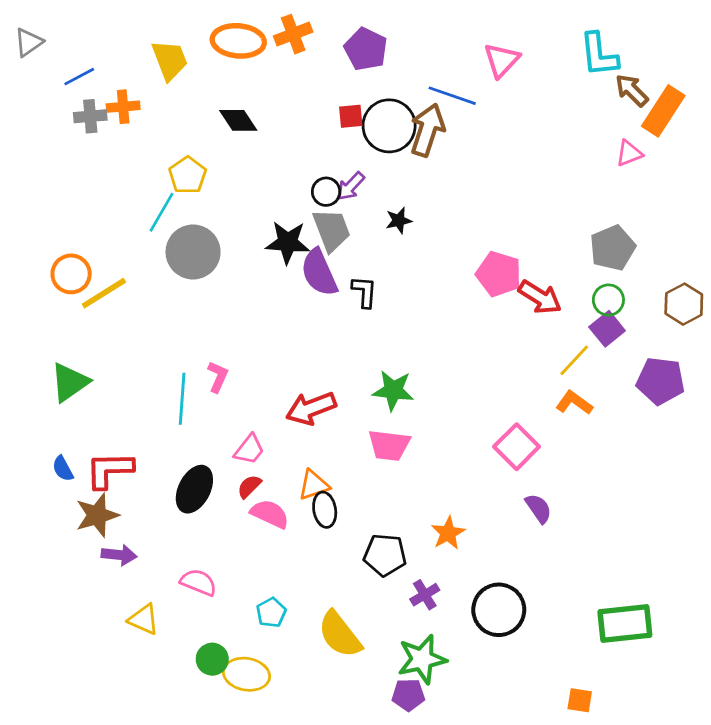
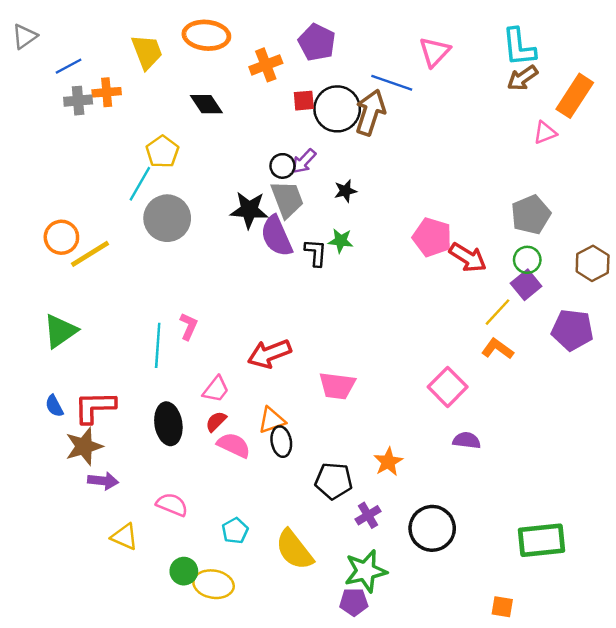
orange cross: (293, 34) -> (266, 65), moved
brown arrow: (632, 90) -> (522, 78), moved, turned -80
green star: (393, 390) -> (341, 241), moved, size x0.7
black ellipse: (194, 489) -> (168, 424), turned -36
purple semicircle: (539, 508) -> (467, 440), turned -48

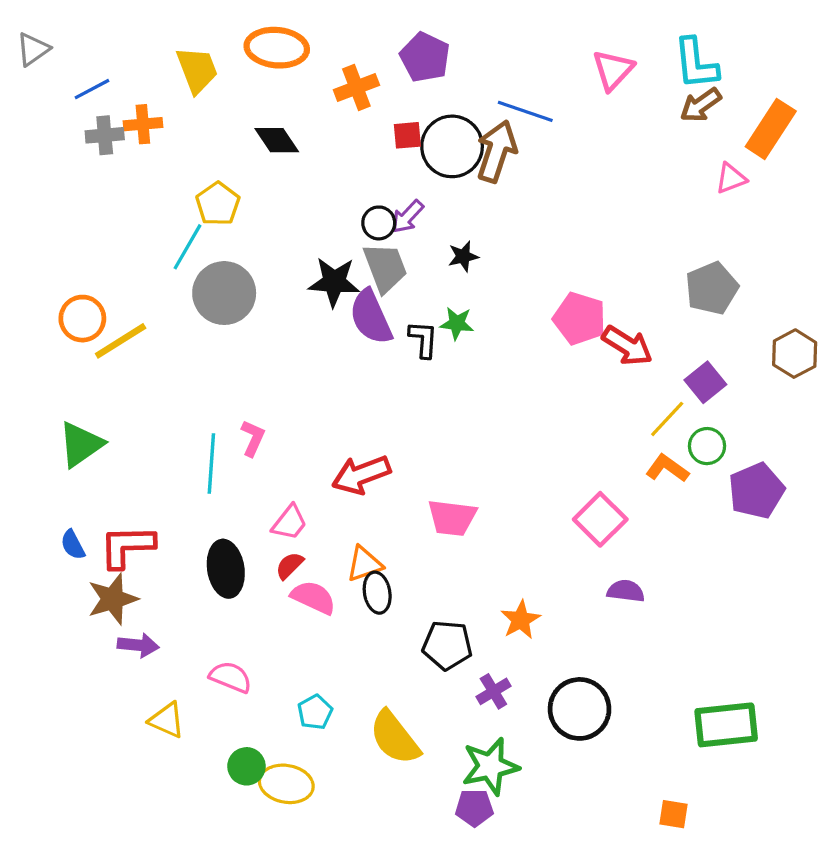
pink triangle: (435, 52) -> (613, 70), moved
green circle: (527, 260) -> (707, 446), moved
purple pentagon: (572, 330) -> (756, 491), moved, turned -30

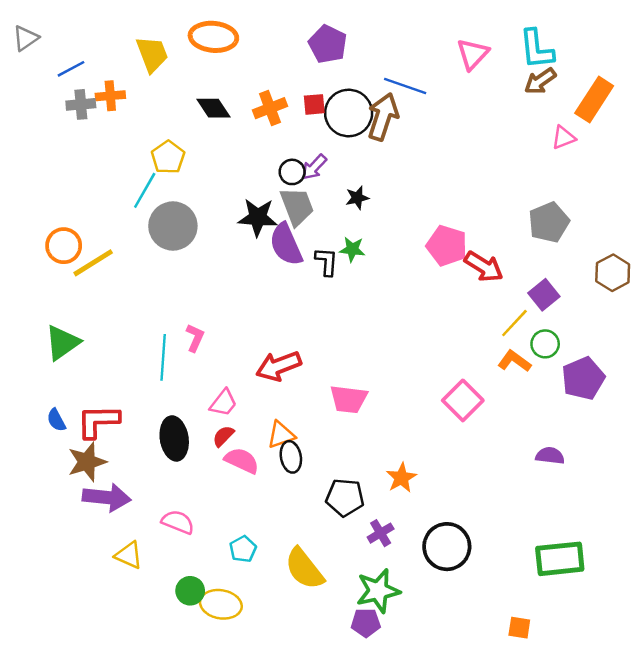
orange cross: (356, 87) -> (270, 108), moved
purple semicircle: (626, 591) -> (550, 456), moved
purple arrow: (138, 645) -> (107, 497), size x1.5

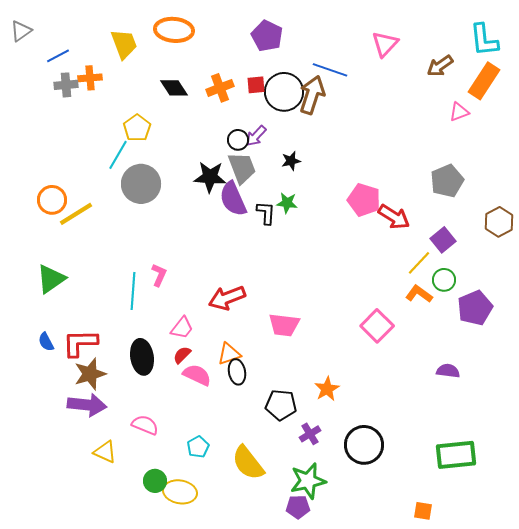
cyan L-shape: (537, 49) -> (484, 40), moved
brown star: (87, 462) -> (90, 374), moved

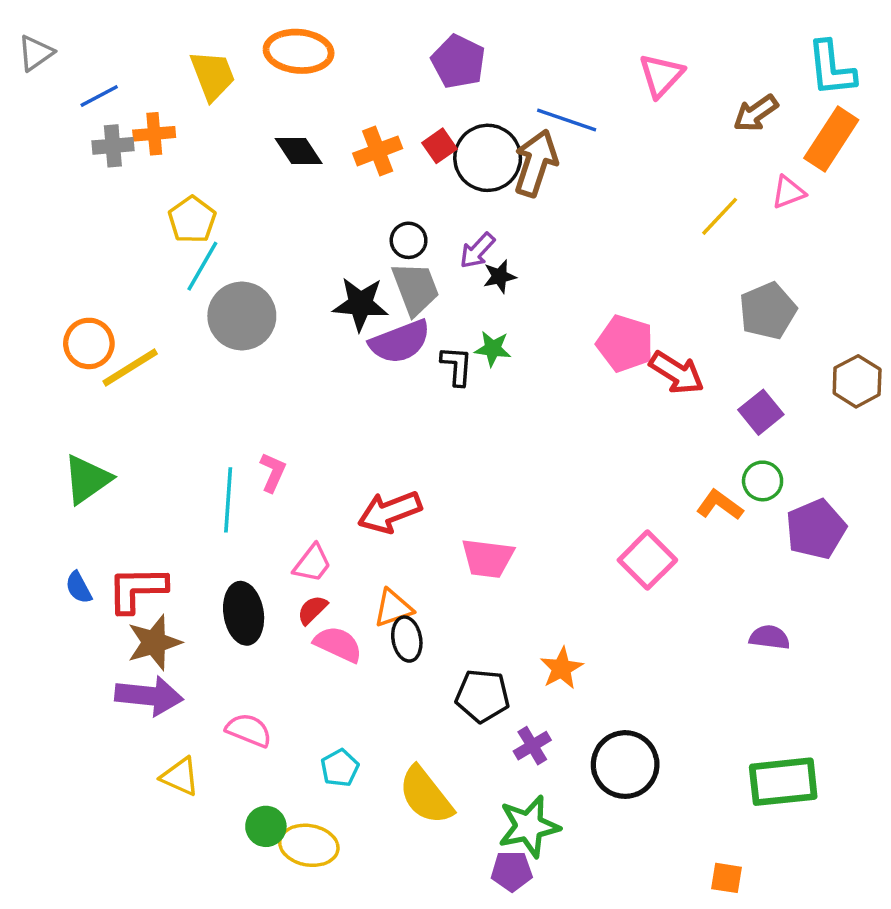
red square: (256, 85) -> (439, 146), turned -30
yellow pentagon: (137, 128) -> (192, 220), moved
purple arrow: (256, 136) -> (477, 251), moved
purple semicircle: (233, 199) -> (400, 342), turned -87
yellow line: (419, 263) -> (720, 216), moved

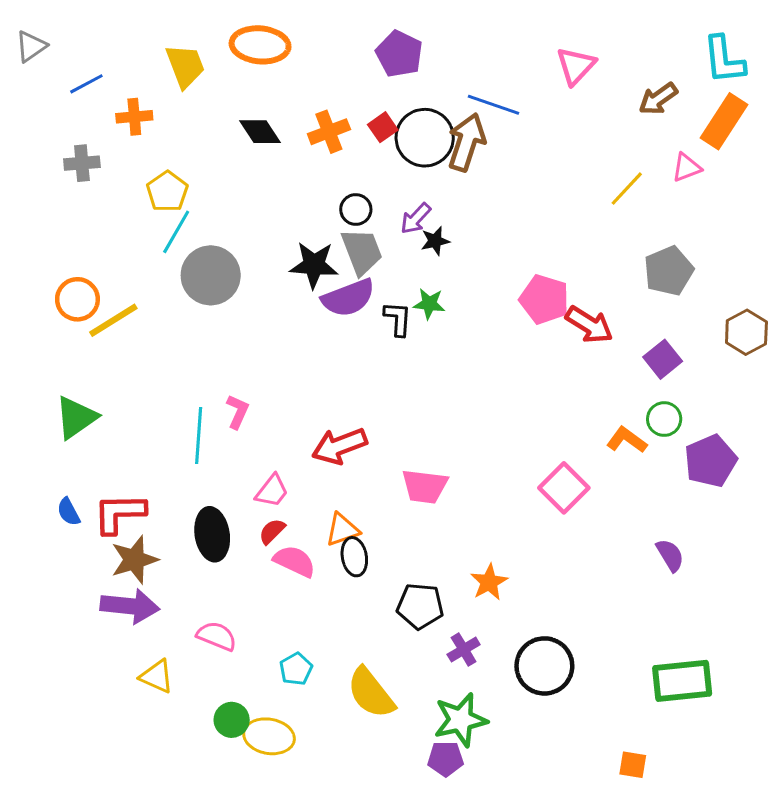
gray cross: (113, 146) -> (82, 163), moved
purple semicircle: (769, 637) -> (670, 555), turned 52

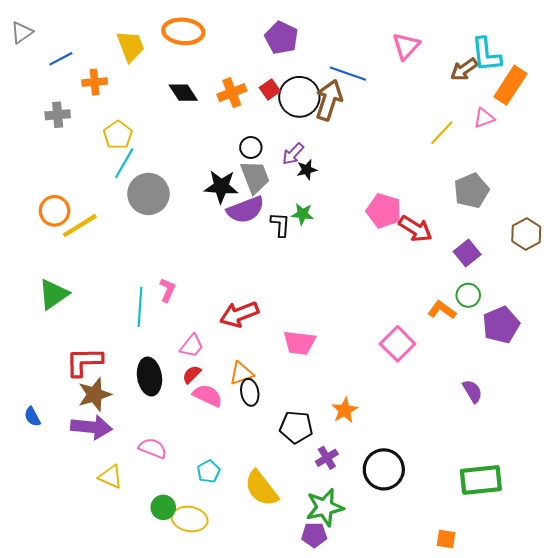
cyan L-shape: (724, 60) -> (486, 55), moved
blue semicircle: (68, 512) -> (32, 417), moved

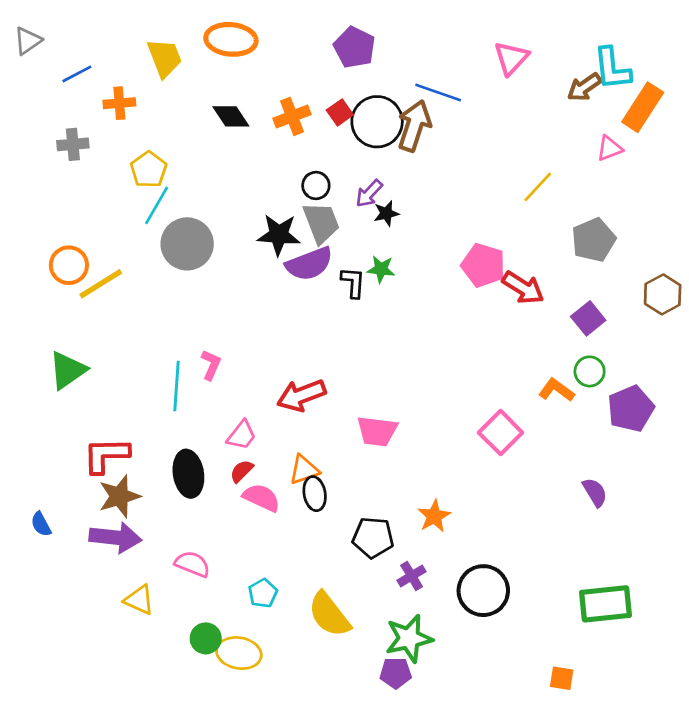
yellow line: (442, 133) -> (538, 187), moved

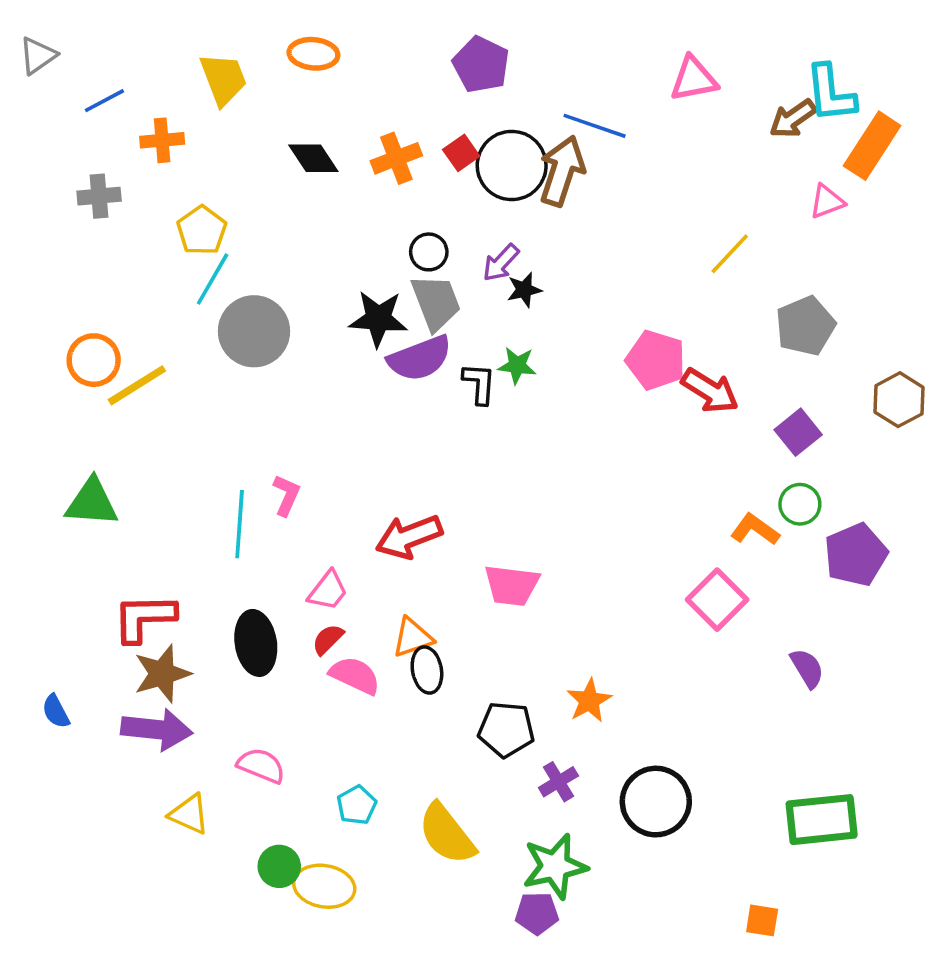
orange ellipse: (231, 39) -> (313, 54), size x0.7
pink triangle: (511, 58) -> (694, 79), turned 36
green triangle: (68, 370) -> (92, 502), turned 39
pink square: (501, 433) -> (717, 600), moved

